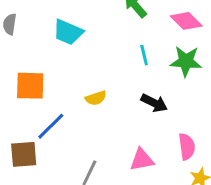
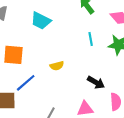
black arrow: (154, 103) -> (96, 82), moved

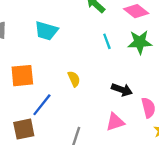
yellow semicircle: (57, 66) -> (74, 79), turned -88

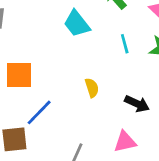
cyan trapezoid: (46, 31) -> (77, 24), moved, turned 30
yellow semicircle: (74, 79) -> (92, 88), moved

